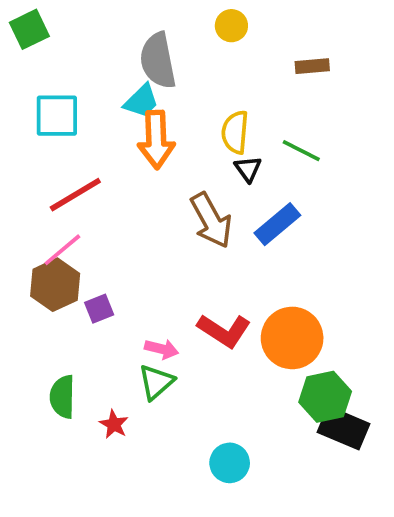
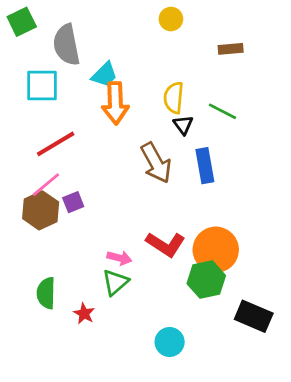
gray semicircle: (158, 61) -> (66, 45), moved
blue rectangle: (277, 224) -> (205, 166), turned -60
purple square: (99, 309) -> (73, 202), moved
green hexagon: (325, 397) -> (206, 280), moved

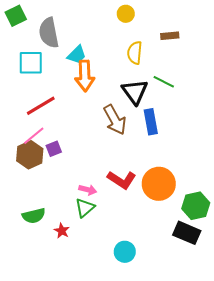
yellow semicircle: (174, 98) -> (135, 53), moved
black triangle: (183, 125) -> (135, 92), size x1.8
green hexagon: (206, 280) -> (196, 206), moved
green semicircle: (46, 293) -> (34, 216), turned -105

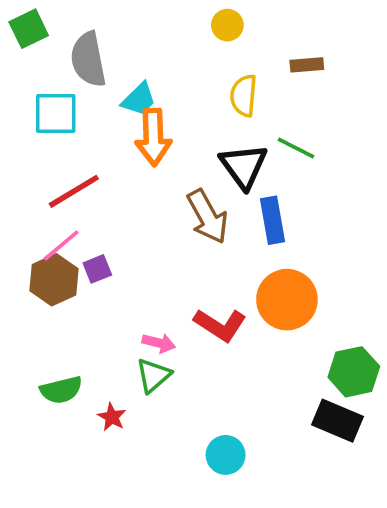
orange circle: (159, 184) -> (287, 300), moved

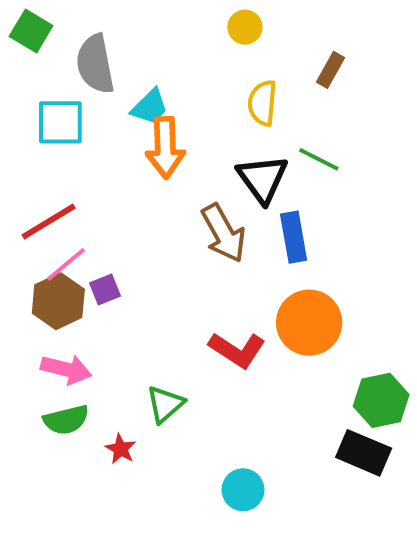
green square: (29, 29) -> (31, 31), turned -33
brown rectangle: (307, 65) -> (330, 70), turned -56
red line: (74, 191) -> (49, 222), moved
pink arrow: (159, 343) -> (66, 369), moved, size x1.4

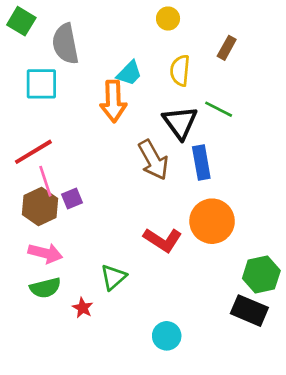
cyan trapezoid: (150, 107) -> (129, 73), moved
pink line: (66, 264) -> (45, 181), turned -68

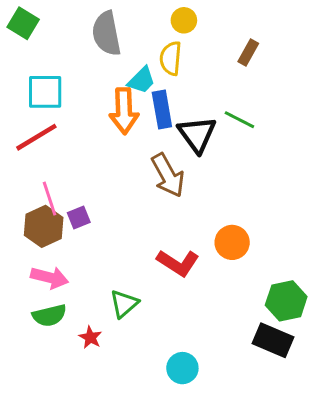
gray semicircle: (65, 44) -> (106, 33), moved
yellow semicircle: (180, 71) -> (171, 58), moved
red line: (33, 152) -> (36, 137), moved
blue rectangle: (201, 163) -> (162, 109), moved
orange circle: (212, 221) -> (232, 242), size x0.7

